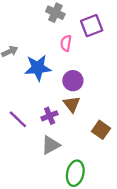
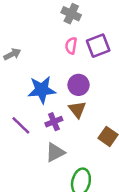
gray cross: (55, 13) -> (71, 14), moved
purple square: (92, 26) -> (98, 46), moved
blue star: (38, 68) -> (42, 90), moved

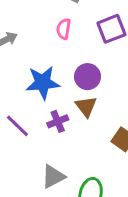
pink semicircle: (71, 46) -> (64, 29), moved
gray triangle: (55, 152) -> (53, 177), moved

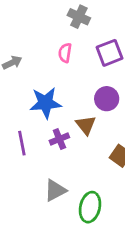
purple circle: (88, 77) -> (107, 99), moved
purple line: (17, 126) -> (22, 143), turned 35

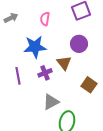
pink semicircle: (65, 53) -> (45, 19), moved
gray triangle: (55, 190) -> (51, 102), moved

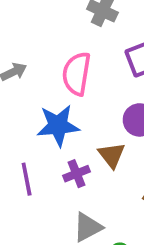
pink semicircle: (45, 19) -> (77, 74), size x1.6

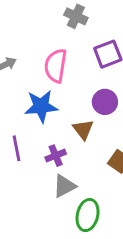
purple cross: (77, 174) -> (56, 156), moved

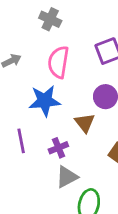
gray cross: (76, 16) -> (50, 19), moved

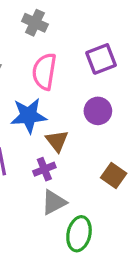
brown triangle: (85, 123) -> (57, 141), moved

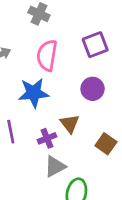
brown triangle: (57, 141) -> (70, 124), moved

